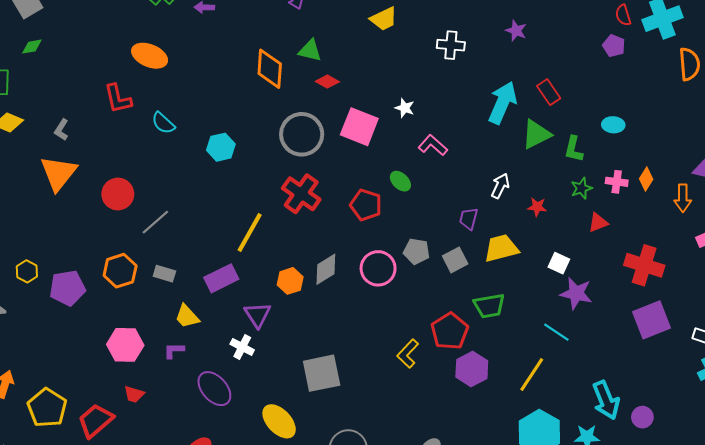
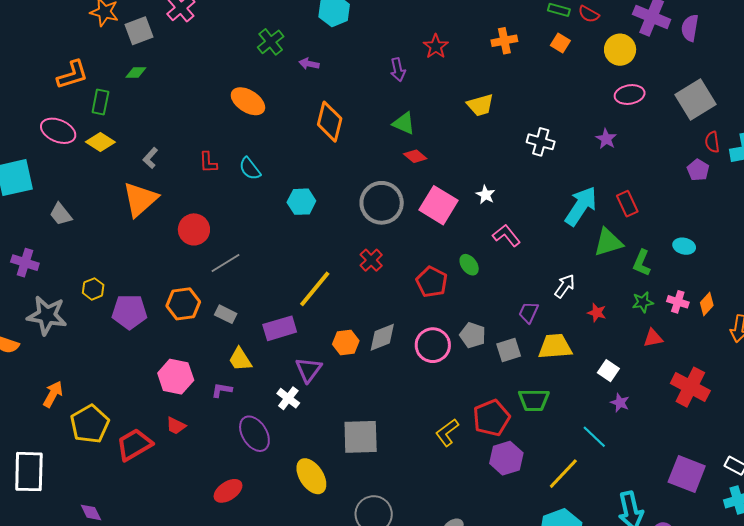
orange diamond: (270, 69) -> (330, 122), moved
red L-shape: (118, 99) -> (208, 162), moved, size x0.7
red cross: (301, 194) -> (371, 260), size x0.6
purple star: (576, 293) -> (620, 403), size x0.6
purple square: (652, 320) -> (687, 474), moved, turned 33

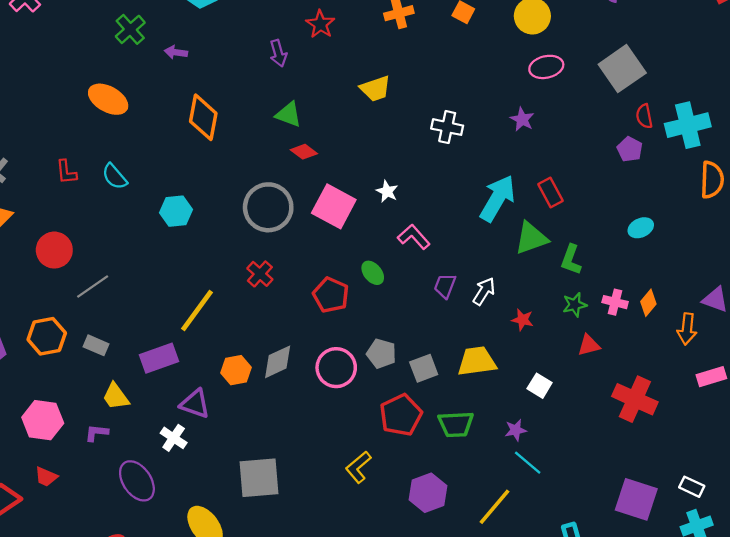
cyan ellipse: (684, 246) -> (641, 228), moved, turned -35
purple trapezoid: (529, 312) -> (445, 286), moved
purple triangle: (309, 370) -> (195, 404), turned -44
purple star: (620, 403) -> (516, 430), moved, turned -30
red pentagon: (491, 418) -> (401, 415), moved

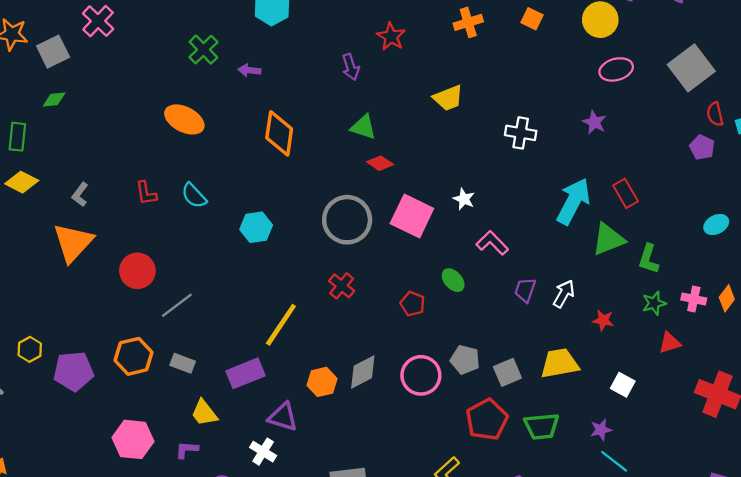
red pentagon: (331, 295) -> (413, 304), size x0.7

